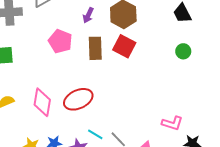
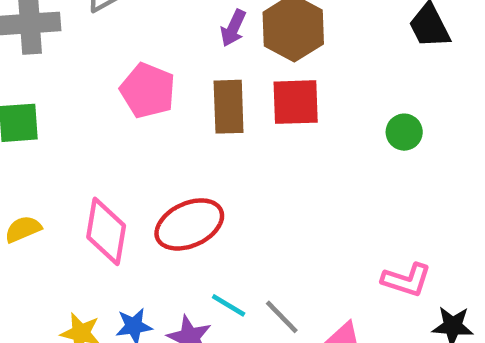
purple arrow: (88, 15) -> (233, 28), moved
red square: (124, 46) -> (296, 102), turned -30
green circle: (183, 51) -> (404, 132), moved

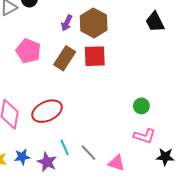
brown rectangle: (229, 107) -> (65, 58), turned 35
green circle: (404, 132) -> (141, 106), moved
cyan line: (229, 305) -> (65, 147), turned 35

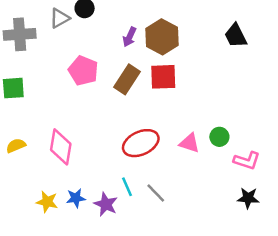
red ellipse: (47, 111) -> (141, 143), moved
pink L-shape: (145, 136) -> (247, 161), moved
pink triangle: (117, 163) -> (189, 143), moved

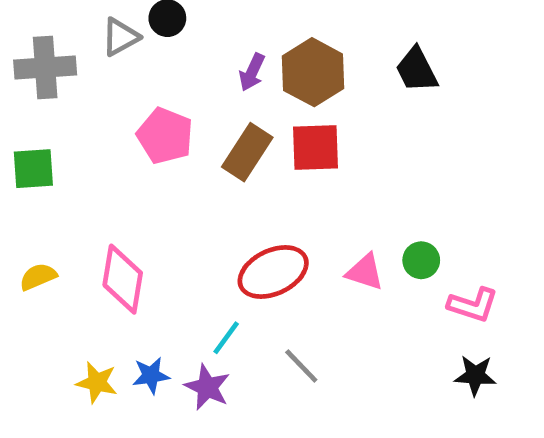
black trapezoid: (236, 36) -> (417, 70), moved
cyan line: (127, 187) -> (226, 338), moved, turned 60

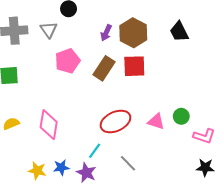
gray triangle: (120, 37) -> (49, 30), moved, turned -36
pink pentagon: (165, 136) -> (67, 61), turned 30

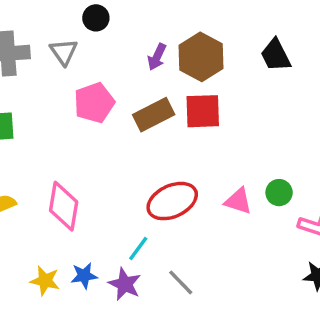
brown rectangle: (104, 68) -> (154, 115), turned 30
gray line: (128, 163) -> (181, 282), moved

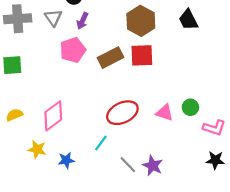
purple arrow: (157, 57) -> (82, 21), moved
pink diamond: (64, 206) -> (53, 116), turned 44
yellow star: (45, 281) -> (37, 149), moved
purple star: (125, 284) -> (153, 166), moved

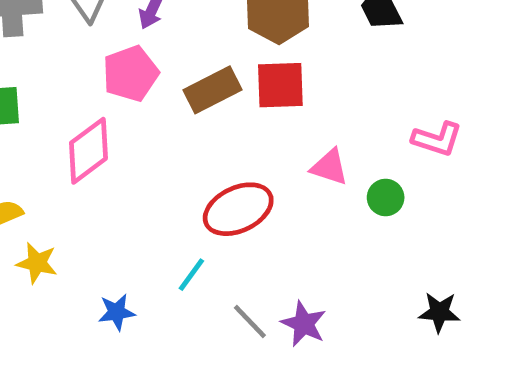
pink triangle: (165, 113) -> (329, 167), moved
pink diamond: (53, 116) -> (88, 151), moved
pink L-shape: (214, 128) -> (437, 139), moved
yellow star: (37, 149) -> (37, 263), moved

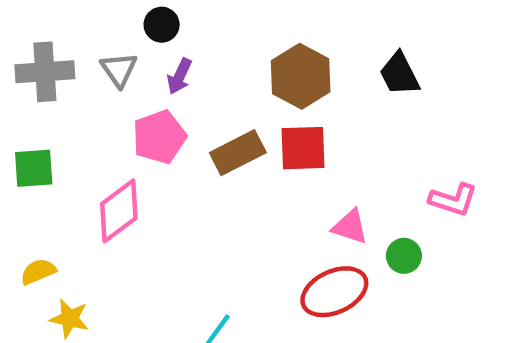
red ellipse: (238, 209) -> (334, 292), moved

